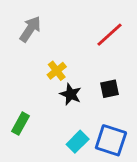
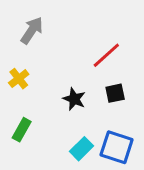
red line: (110, 35) -> (106, 55), moved
yellow cross: (57, 71) -> (19, 79), moved

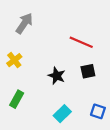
red line: (106, 55) -> (81, 42), turned 65
blue square: (117, 147) -> (98, 111), moved, size x0.6

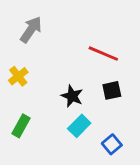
blue square: (98, 111) -> (112, 144), moved, turned 32
cyan rectangle: (62, 114) -> (79, 126), moved

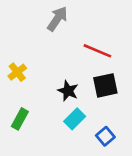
gray arrow: (31, 29) -> (57, 19), moved
black square: (112, 90) -> (105, 85), size x1.4

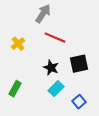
red line: (97, 51) -> (55, 38), moved
yellow cross: (17, 72) -> (18, 44), moved

